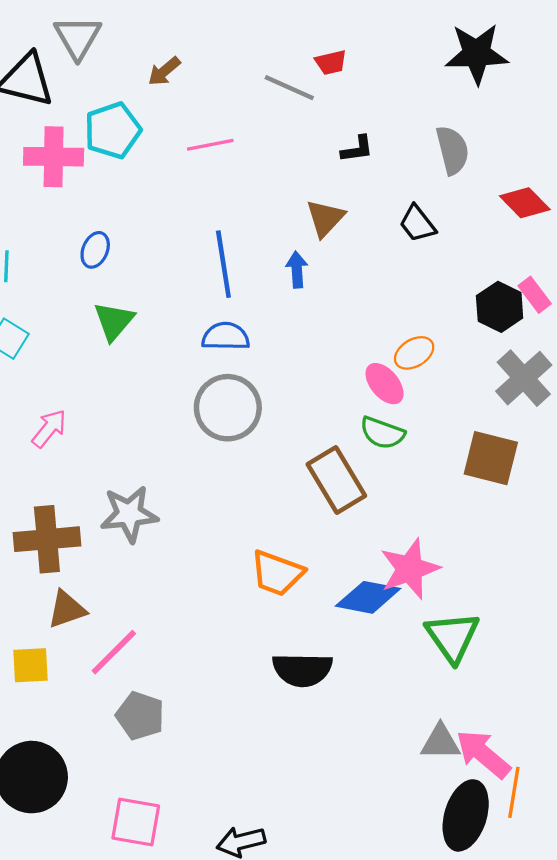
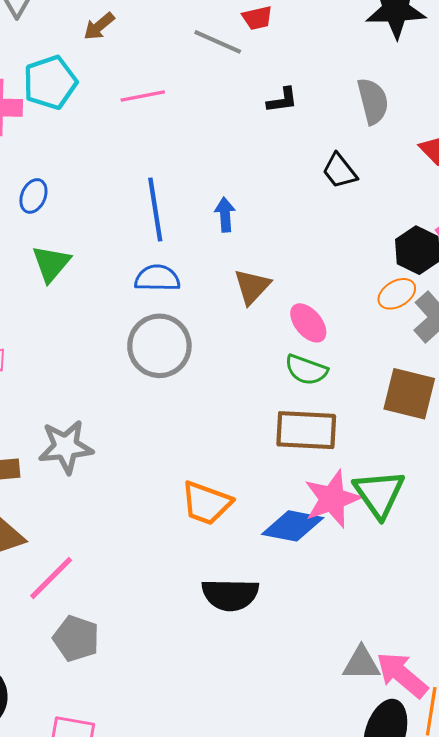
brown triangle: (325, 218) -> (252, 287), moved
orange ellipse: (414, 353) -> (397, 294), moved
brown rectangle: (336, 480) -> (306, 430), moved, turned -56
green triangle: (452, 637) -> (379, 494), moved

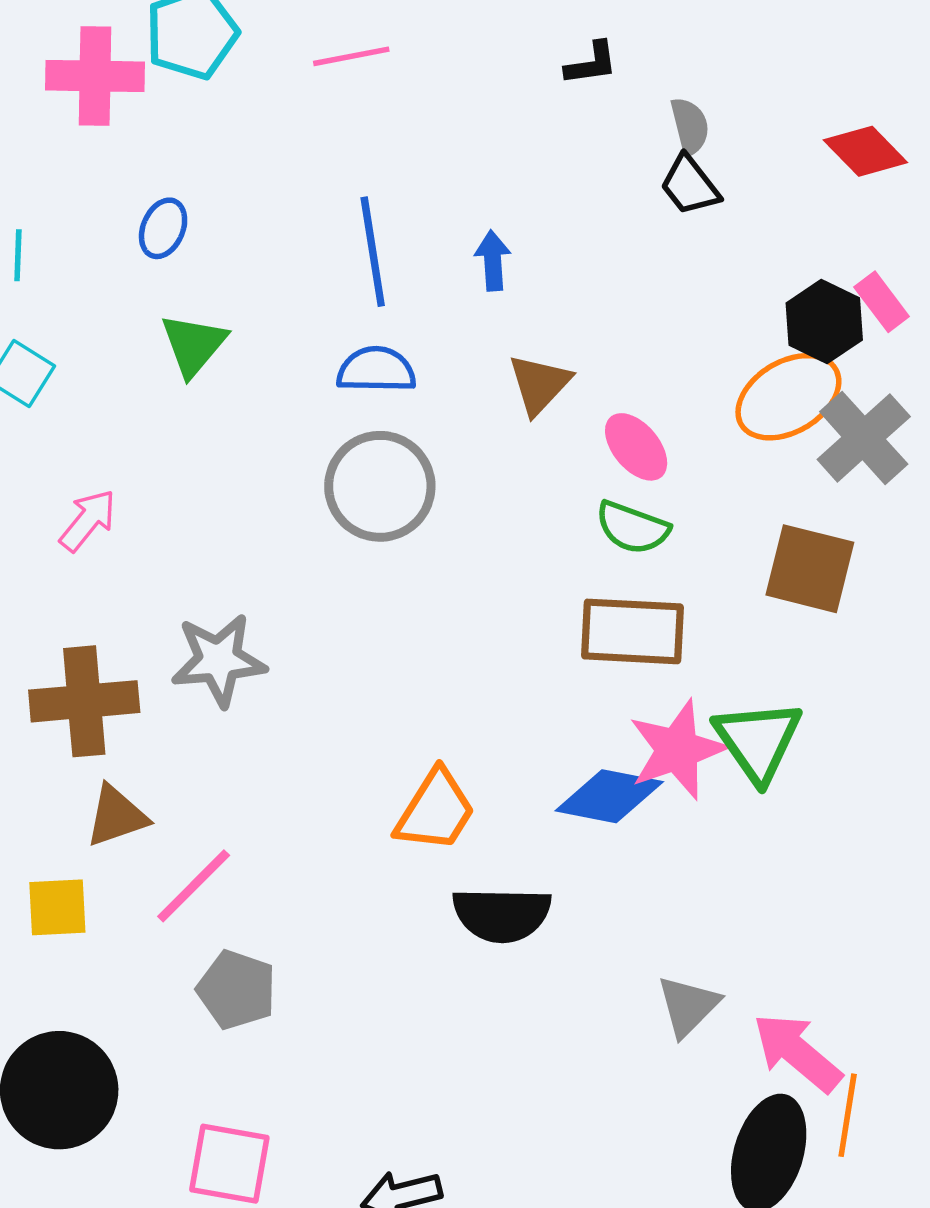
gray semicircle: (373, 101) -> (690, 126), moved, size x0.7
orange ellipse: (397, 294) -> (788, 397), size x1.6
orange trapezoid: (206, 503) -> (435, 811), moved, turned -78
gray triangle: (361, 663) -> (688, 1006), moved, turned -45

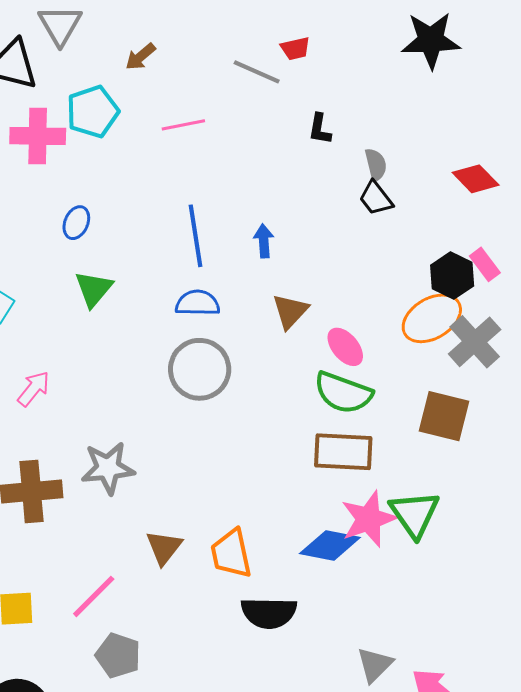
black L-shape: (591, 63) -> (320, 129), turned 108
green semicircle: (633, 528) -> (343, 393), size x1.4
orange trapezoid: (435, 811) -> (231, 554), turned 136
brown triangle: (116, 816) -> (164, 548), moved, turned -33

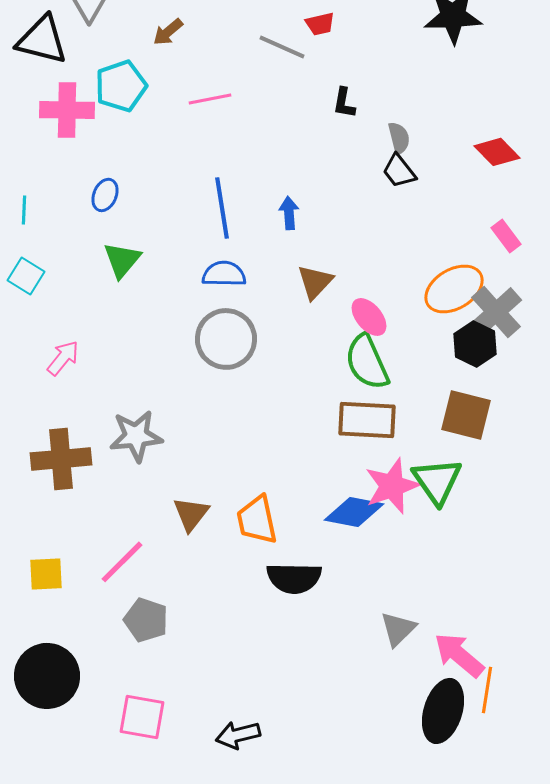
black hexagon: (452, 276) -> (475, 344), moved
green semicircle: (343, 393) -> (367, 362), turned 46
brown square: (444, 416) -> (466, 415), moved

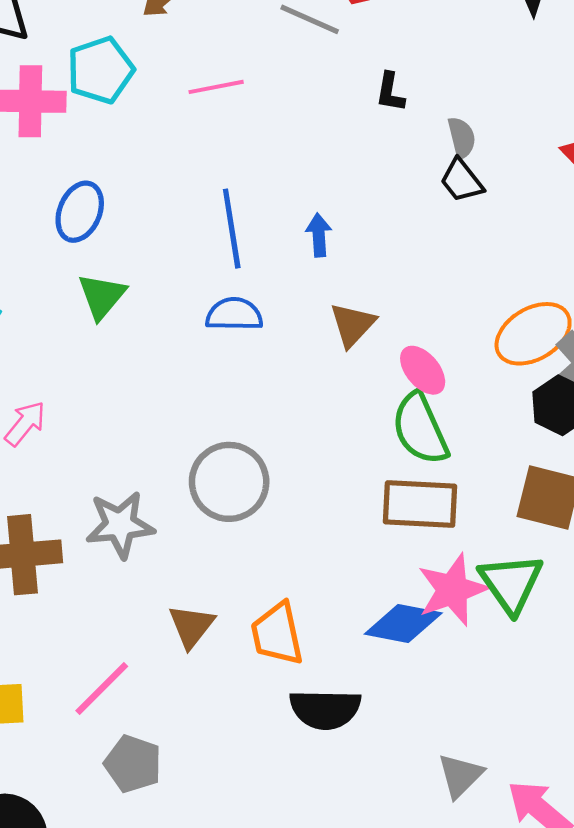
blue ellipse: (105, 195) -> (80, 212), size x1.4
gray circle: (226, 339) -> (229, 482), moved

